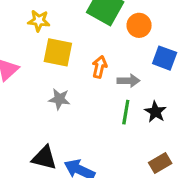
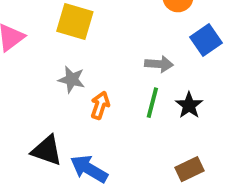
blue square: (165, 58) -> (206, 40), turned 30
orange arrow: (99, 67) -> (100, 105), moved

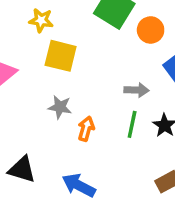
black triangle: (47, 150) -> (22, 169), moved

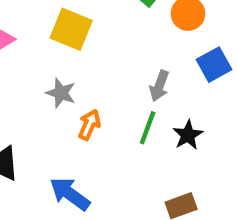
gray arrow: (136, 90) -> (159, 86), turned 100

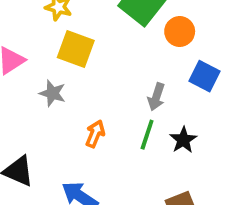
blue square: (214, 65) -> (205, 76), turned -32
gray star: (61, 93) -> (53, 93), moved

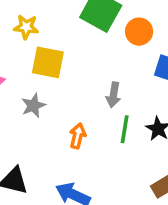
gray star: (53, 93) -> (33, 106), turned -30
gray arrow: (156, 97) -> (113, 95), moved

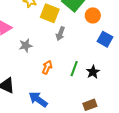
yellow square: (48, 62) -> (50, 13), moved
gray arrow: (113, 95) -> (60, 34), moved

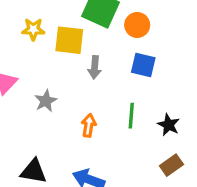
blue square: (105, 39) -> (143, 65), moved
black star: (93, 72) -> (169, 125), moved

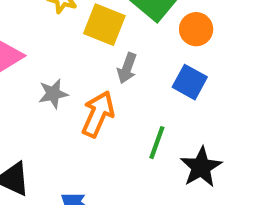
orange arrow: (89, 125) -> (98, 114), moved, size x1.5
black star: (169, 125) -> (201, 167), size x1.4

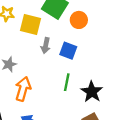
blue square: (190, 82) -> (68, 51), moved
orange arrow: (98, 114) -> (23, 89), moved

